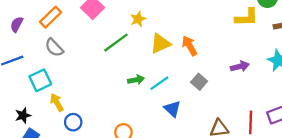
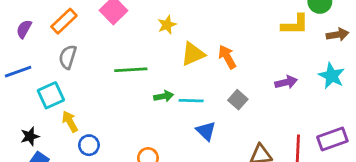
green line: (116, 43) -> (131, 70), moved, turned 32
gray semicircle: (54, 48) -> (68, 57), turned 60
cyan line: (159, 83) -> (191, 101), turned 36

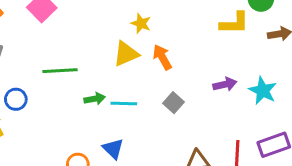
yellow star: (167, 25) -> (141, 23), moved, turned -30
cyan star: (332, 76) -> (263, 91), moved
blue triangle: (206, 131) -> (113, 149), moved
blue circle: (89, 145) -> (16, 99), moved

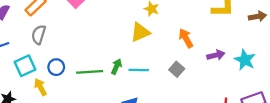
orange arrow: (162, 57) -> (186, 38), moved
green line: (60, 71) -> (90, 72), moved
green arrow: (95, 99) -> (116, 67), turned -56

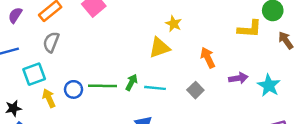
brown arrow: (257, 16) -> (286, 40), turned -120
blue circle: (56, 67) -> (73, 89), moved

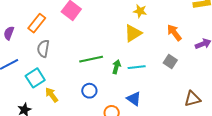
green line: (103, 86) -> (91, 59), moved
blue circle: (73, 89) -> (89, 91), moved

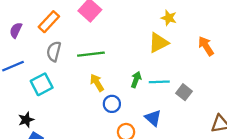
green line: (91, 59) -> (91, 54), moved
gray square: (170, 61) -> (184, 92), moved
blue circle: (89, 91) -> (112, 104), moved
yellow arrow: (52, 95) -> (97, 83), moved

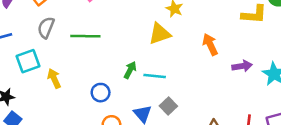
yellow arrow: (97, 83) -> (54, 78), moved
gray square: (184, 92) -> (168, 106), moved

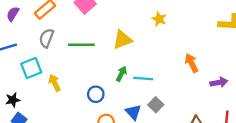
yellow triangle: (160, 34) -> (122, 40), moved
orange arrow: (210, 44) -> (192, 63), moved
purple arrow: (242, 66) -> (219, 82), moved

